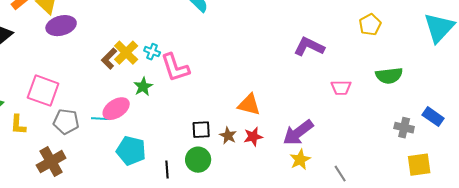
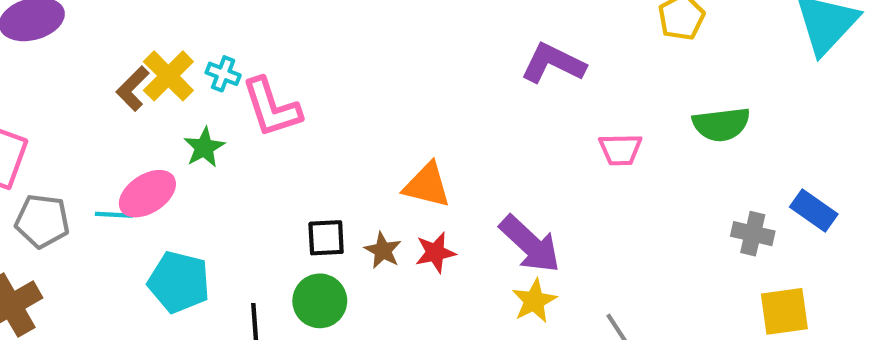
purple arrow: (298, 133) -> (530, 244), turned -100

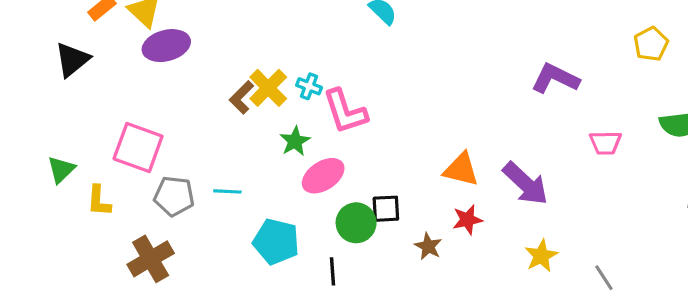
pink ellipse: (147, 194) -> (323, 176), moved
purple arrow: (530, 244) -> (525, 184), moved
brown star: (383, 250) -> (428, 246), moved
green circle: (320, 301) -> (356, 223), moved

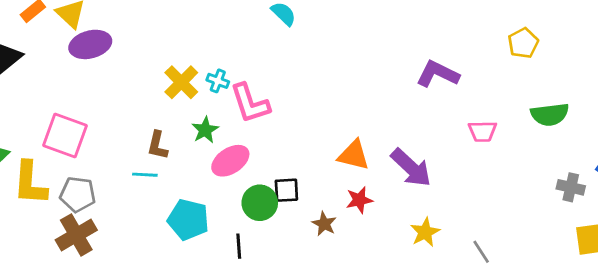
brown L-shape: (242, 97) -> (157, 145), moved, turned -32
gray pentagon: (174, 196) -> (78, 194), moved
yellow L-shape: (99, 201) -> (30, 183), size x1.6

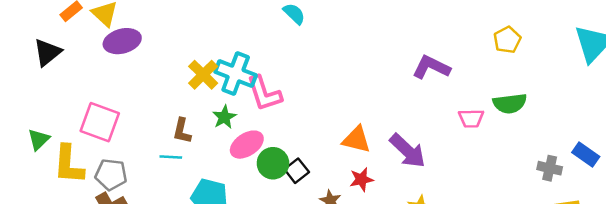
cyan cross: (218, 81) -> (236, 73), size x2.0
green semicircle: (550, 114) -> (510, 103), moved
black square: (286, 190) -> (297, 171), turned -35
green circle: (260, 203) -> (273, 163), moved

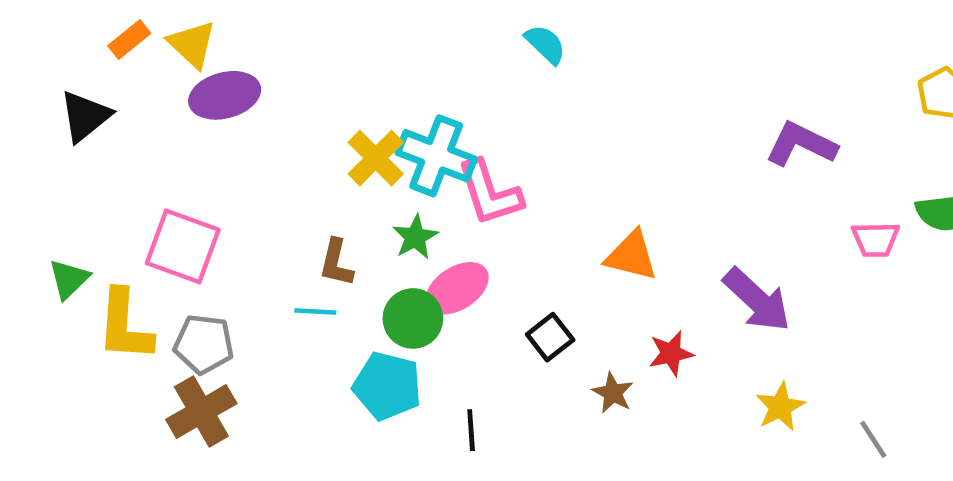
orange triangle: (356, 140) -> (631, 256), moved
green circle: (273, 163) -> (413, 318), moved

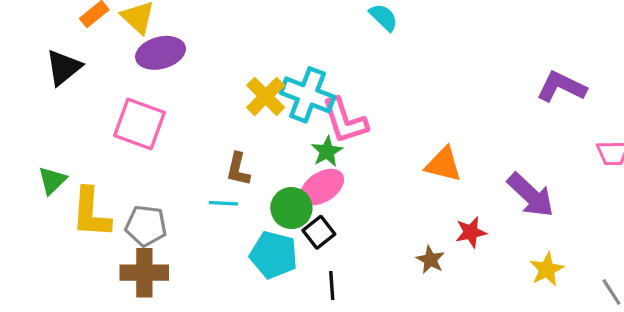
green star: (415, 237) -> (327, 151), moved
pink square: (183, 246) -> (139, 124), moved
black square: (550, 337) -> (319, 232), moved
brown cross: (201, 411) -> (144, 273), turned 30

